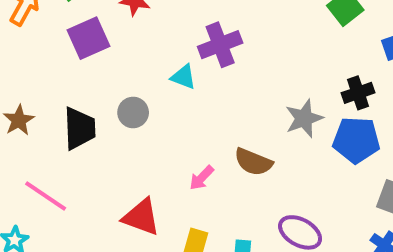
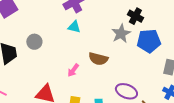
cyan triangle: (184, 77) -> (74, 27), moved
black cross: (358, 93) -> (135, 16), moved, turned -35

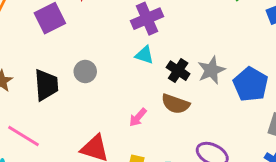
black cross: (135, 16) -> (178, 71), moved
blue pentagon: (149, 41) -> (251, 84), turned 30

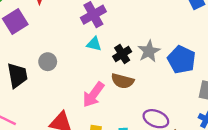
black cross: (178, 71) -> (122, 54), turned 30
pink arrow: (138, 117) -> (93, 95), size x1.6

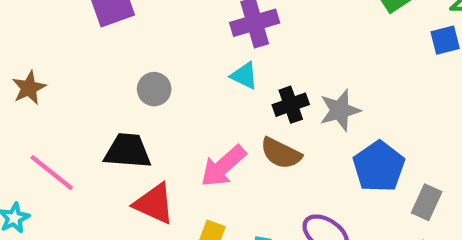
blue pentagon: (182, 60) -> (379, 167), moved
black trapezoid: (17, 75) -> (128, 151), moved, turned -88

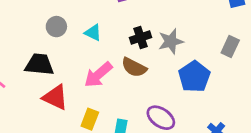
cyan triangle: (244, 76) -> (93, 33), moved
gray rectangle: (427, 202) -> (230, 46), moved

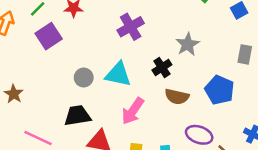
cyan triangle: (93, 33) -> (118, 74), size x1.6
gray star: (171, 41) -> (188, 44), moved
brown semicircle: (134, 67) -> (177, 97), moved

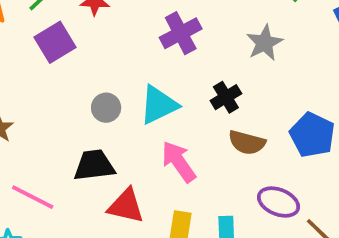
gray star: (188, 44) -> (265, 43), moved
cyan triangle: (118, 74) -> (159, 105), turned -40
pink arrow: (133, 111) -> (179, 162), turned 108

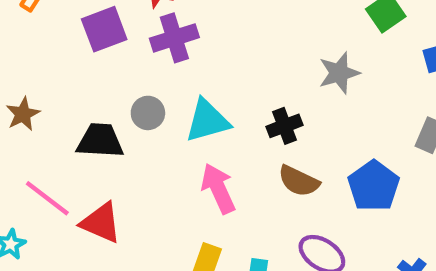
purple cross: (181, 33) -> (174, 38), moved
black trapezoid: (94, 165) -> (100, 141), moved
red triangle: (126, 206) -> (101, 223), moved

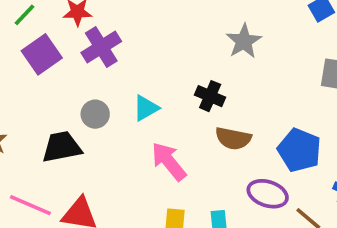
cyan triangle: (207, 121) -> (146, 108), size x0.7
black cross: (285, 126) -> (210, 96), turned -32
blue pentagon: (374, 186) -> (299, 150), moved

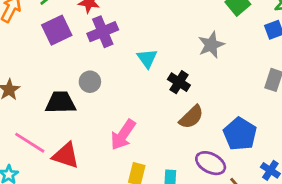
cyan triangle: (146, 108) -> (147, 58), moved, turned -45
brown semicircle: (233, 138) -> (191, 117), turned -64
pink arrow: (169, 161) -> (123, 135), moved, turned -116

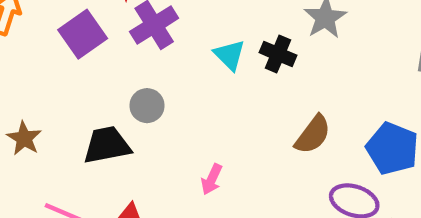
black cross: (179, 82) -> (278, 54), moved
pink arrow: (123, 135) -> (212, 179), size x0.6

